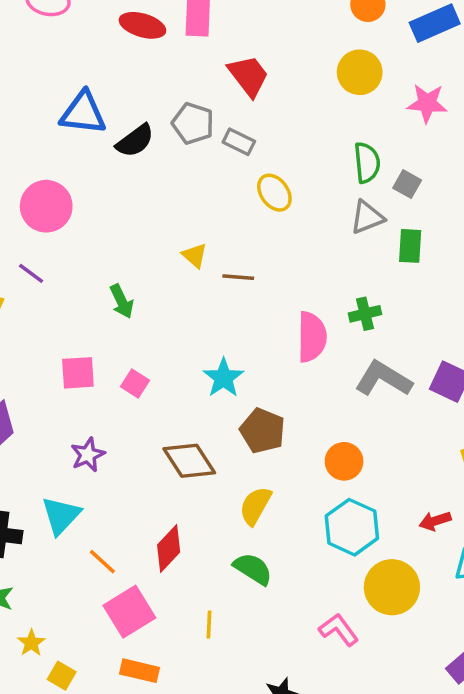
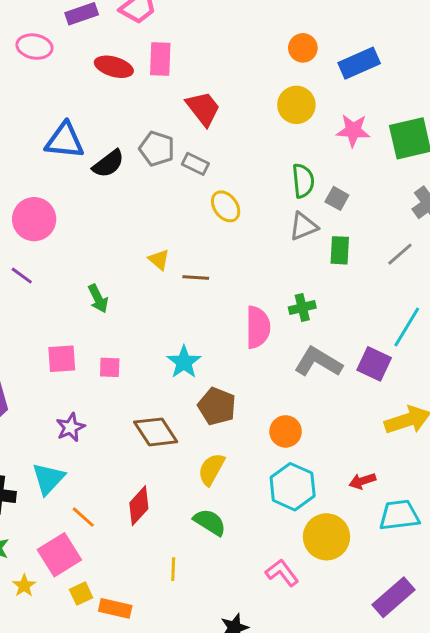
pink square: (135, 383) -> (110, 367), turned -30
pink square: (129, 612) -> (59, 555), moved
yellow square: (62, 676) -> (81, 594), moved, turned 35

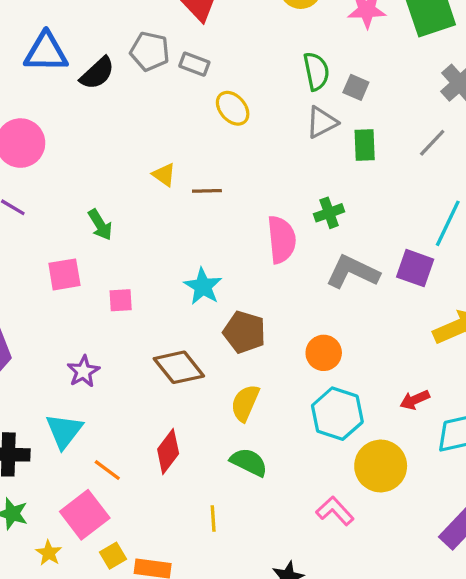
pink square: (62, 359) -> (64, 274), moved

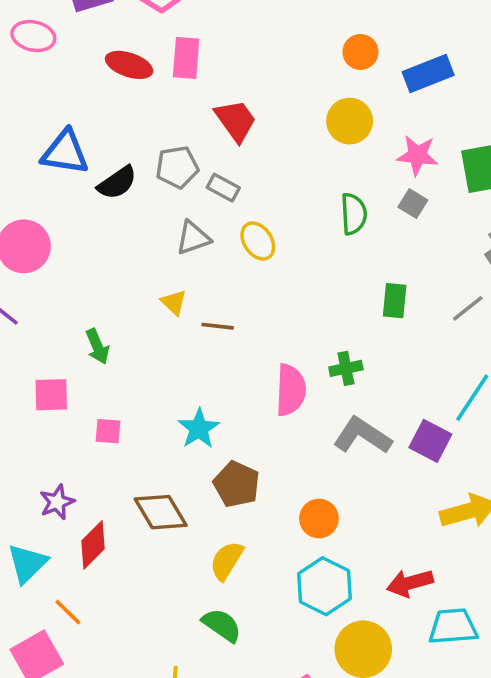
gray pentagon: (150, 51) -> (177, 167), turned -30
gray square: (356, 87) -> (413, 204), moved
gray triangle: (322, 122) -> (193, 238), moved
red arrow: (415, 400) -> (410, 583), size x1.4
red diamond: (168, 451) -> (93, 545), moved

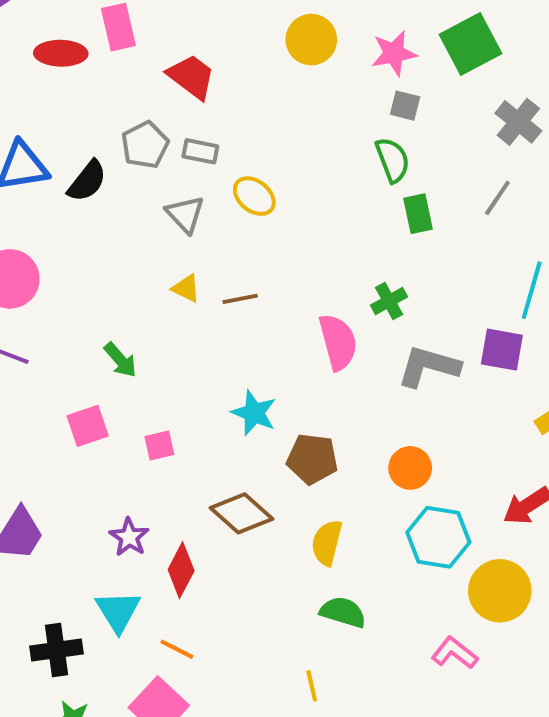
green semicircle: (354, 214) -> (393, 160), moved
gray triangle: (193, 238) -> (185, 214), turned -36

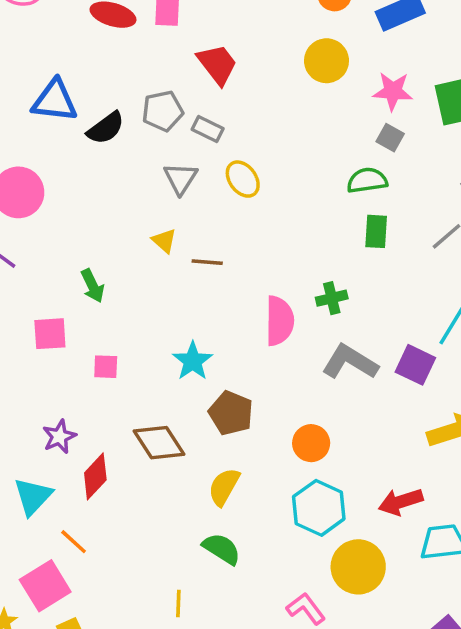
green semicircle: (393, 160) -> (367, 180), turned -93

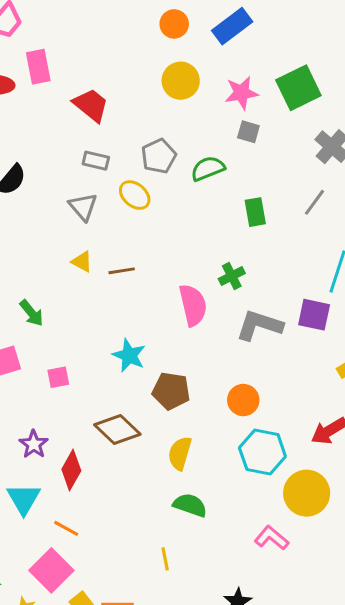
gray pentagon: (163, 111) -> (159, 156), moved
green semicircle: (367, 180) -> (208, 169), moved

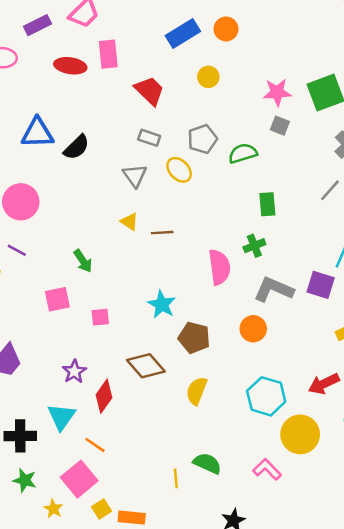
blue rectangle: (232, 26) -> (183, 33), moved
yellow circle: (181, 81) -> (208, 77), moved, size x0.7
green rectangle: (255, 212) -> (267, 204), moved
orange circle: (243, 400) -> (253, 329), moved
green semicircle: (190, 505) -> (207, 463), moved

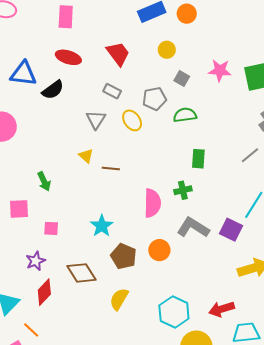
pink rectangle: (108, 54) -> (66, 17), moved
red ellipse: (70, 66) -> (68, 57), moved
gray square: (280, 126) -> (182, 78), moved
orange circle: (253, 329) -> (159, 250), moved
purple star: (74, 372) -> (36, 261), moved

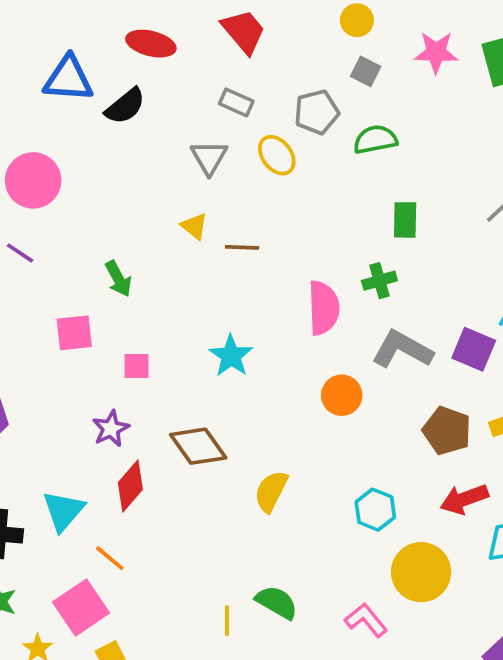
yellow circle: (167, 50) -> (357, 20), moved
brown pentagon: (124, 256) -> (447, 431), moved
cyan hexagon: (174, 312) -> (375, 510), size x0.7

